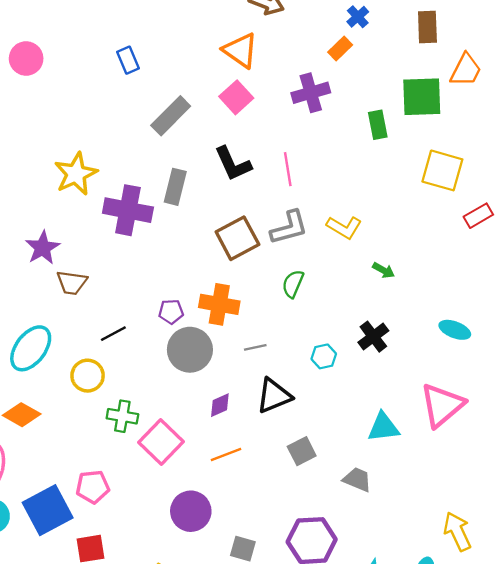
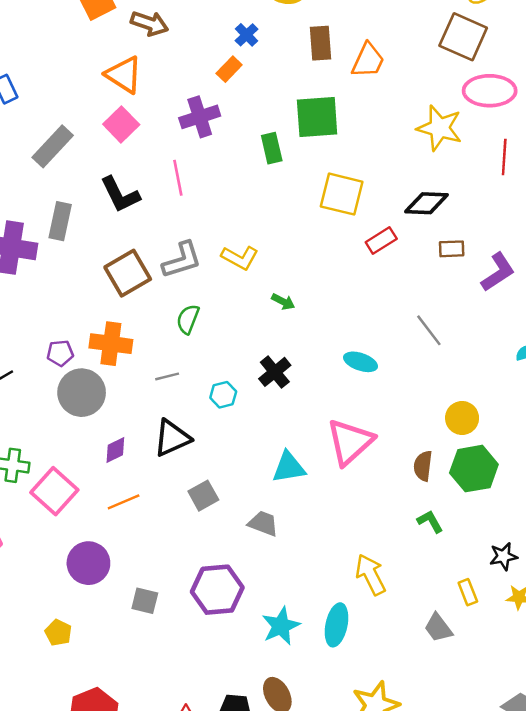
orange trapezoid: (466, 70) -> (368, 60), moved
pink line: (288, 169) -> (178, 178), moved
gray line: (255, 347) -> (167, 376), moved

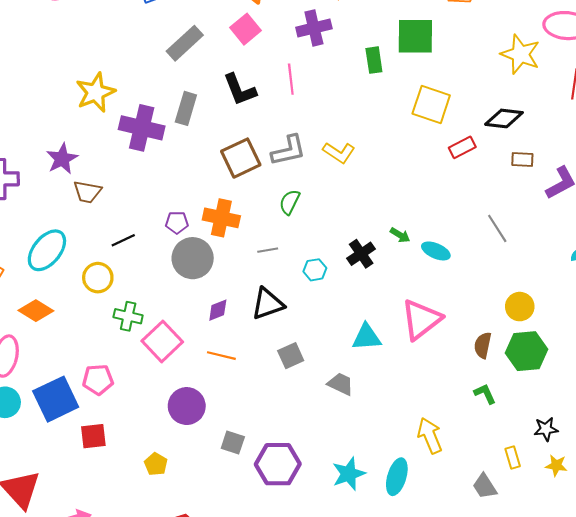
green arrow: (283, 302) -> (400, 235), moved
orange line: (124, 502) -> (221, 356), turned 32
purple hexagon: (217, 590) -> (278, 464), moved

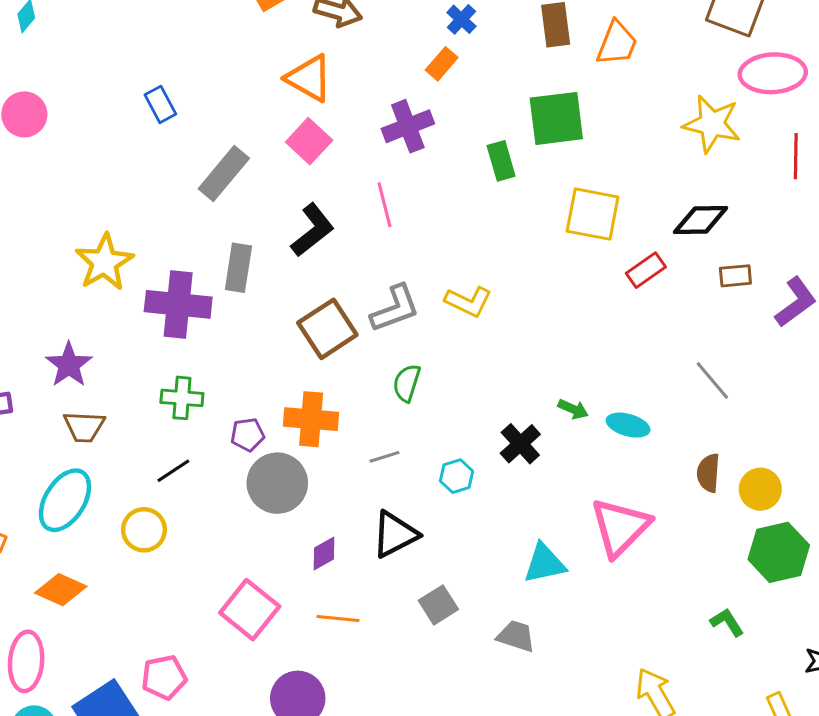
black L-shape: (240, 90) -> (313, 230), turned -99
brown trapezoid: (87, 192) -> (84, 427), moved
green cross: (128, 316) -> (182, 398), moved
brown semicircle: (483, 345) -> (708, 473), moved

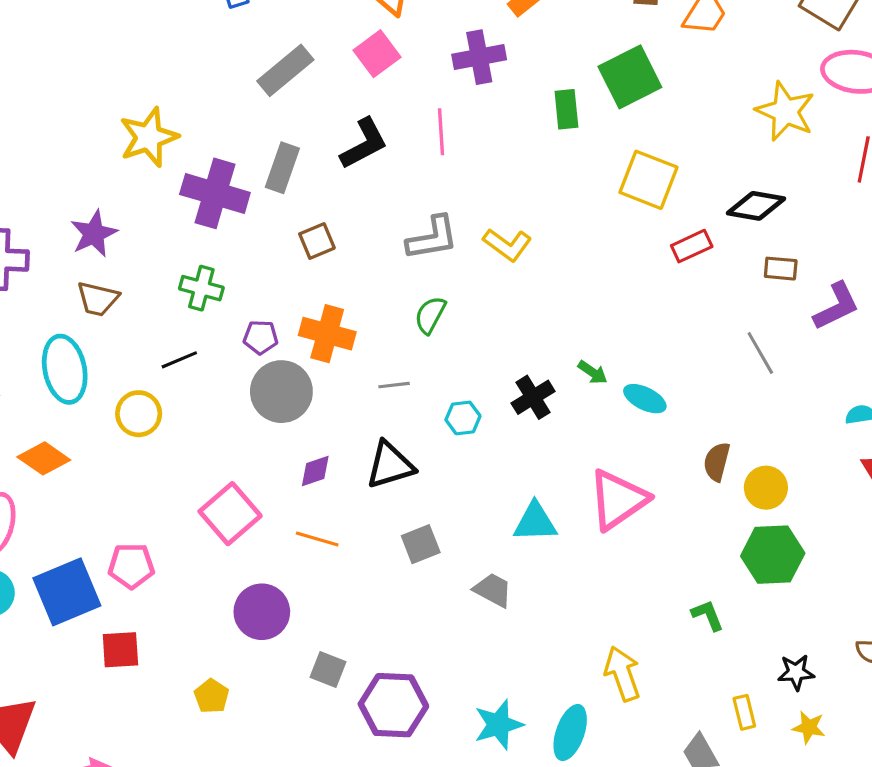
green square: (556, 118) -> (630, 77), turned -30
brown square: (327, 329) -> (317, 241), moved, size x0.6
gray line: (712, 380) -> (760, 353), moved
cyan ellipse: (65, 500) -> (65, 369), turned -54

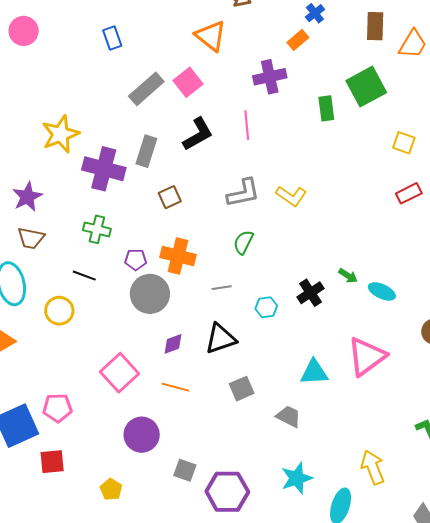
pink square: (377, 54) -> (188, 82), moved
yellow square: (649, 180) -> (404, 143), moved, size x0.6
black line: (179, 360) -> (84, 276), turned 45
cyan star: (499, 725) -> (297, 478), moved

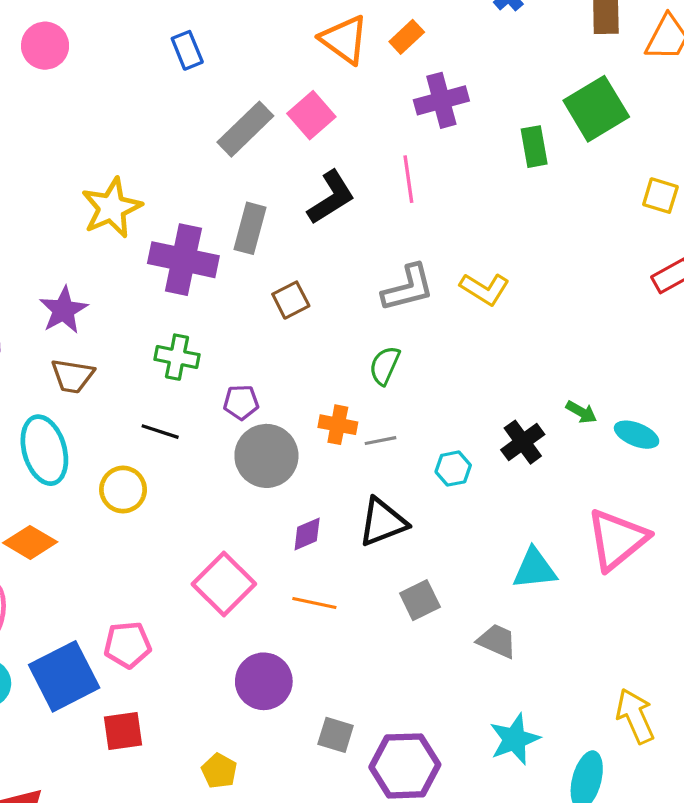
orange rectangle: (298, 40) -> (407, 37), moved
green semicircle: (243, 242) -> (385, 365), moved
orange cross: (178, 256) -> (338, 425), moved, size x0.7

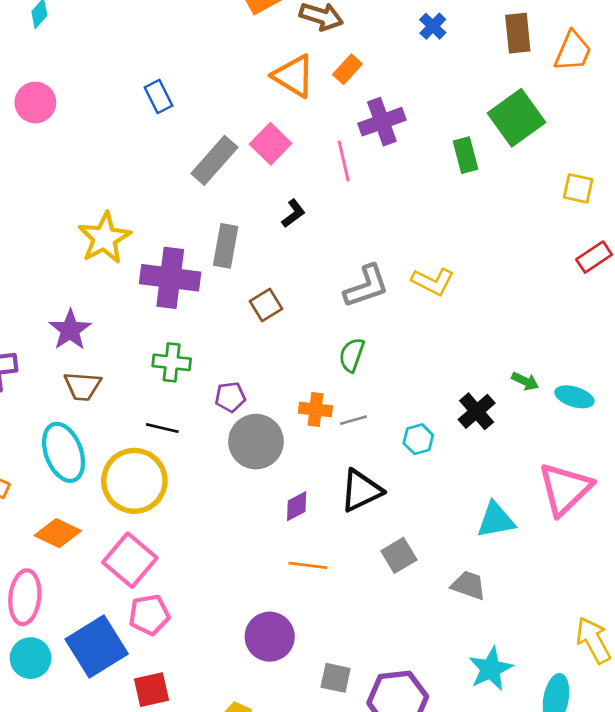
pink line: (408, 179) -> (344, 161), moved
black L-shape: (331, 197) -> (293, 213), size x0.6
yellow circle: (123, 490) -> (134, 481), size x1.6
pink square: (224, 584) -> (130, 560), moved

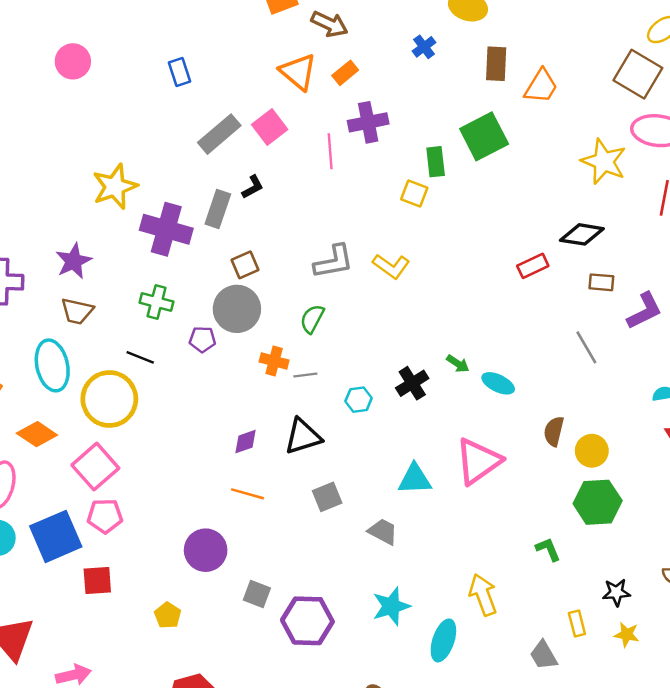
yellow square: (578, 188) -> (414, 193), moved
black L-shape: (293, 213) -> (253, 187), moved
gray circle: (256, 442) -> (237, 309), moved

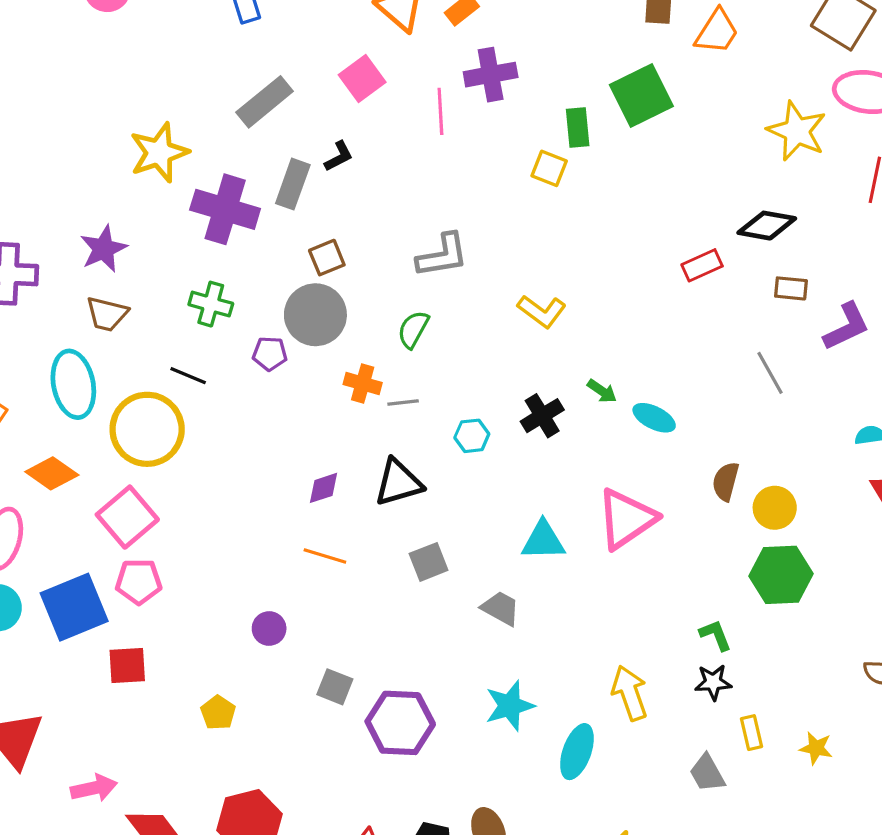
gray rectangle: (219, 134) -> (265, 102), moved
yellow L-shape: (391, 266) -> (542, 311), moved
purple circle: (206, 550) -> (269, 629), size x0.6
black star: (616, 592) -> (713, 682), moved

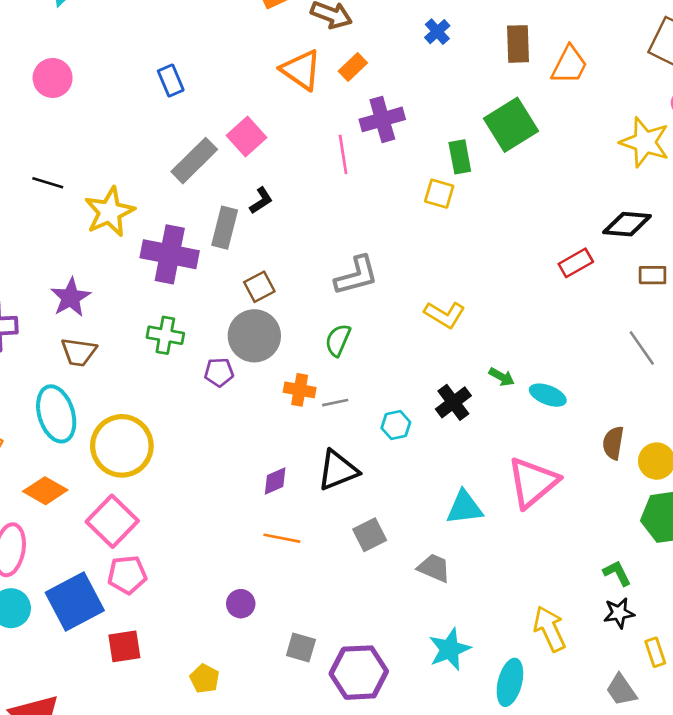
pink square: (362, 78) -> (247, 136), moved
black line: (188, 376) -> (48, 183), moved

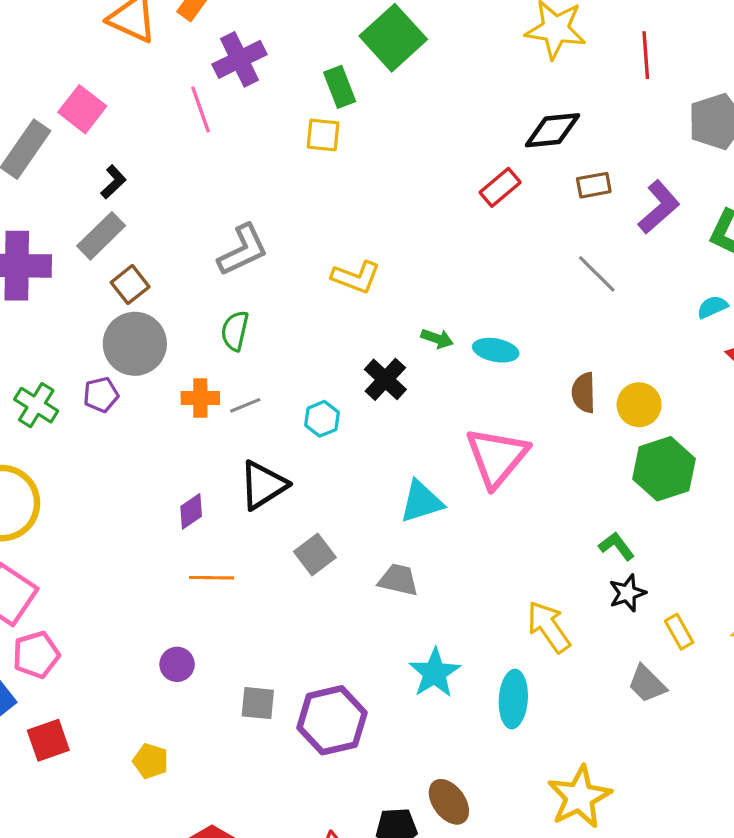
gray rectangle: (225, 228) -> (101, 236), moved, turned 42
green cross: (165, 335) -> (36, 405), moved, turned 32

